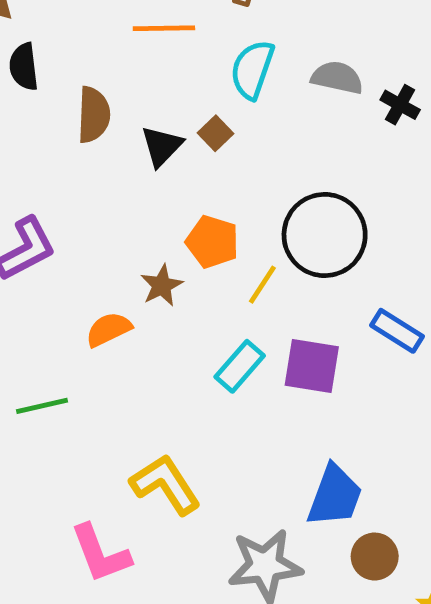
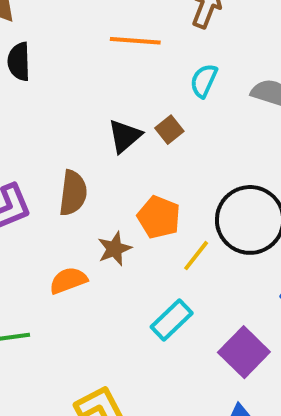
cyan semicircle: (252, 70) -> (204, 81), size x0.7
brown semicircle: (94, 115) -> (73, 193), moved
purple square: (312, 366) -> (244, 352), moved, turned 30

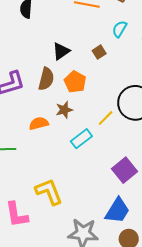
black triangle: (125, 136) -> (61, 51), moved
orange pentagon: (159, 217) -> (75, 82), moved
cyan rectangle: (172, 320) -> (81, 139), moved

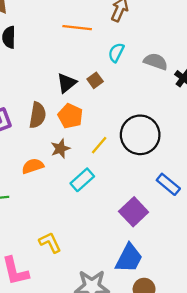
black triangle: (61, 51) -> (67, 83), moved
yellow line: (106, 118) -> (99, 145), moved
yellow L-shape: (49, 192) -> (50, 242), size x0.7

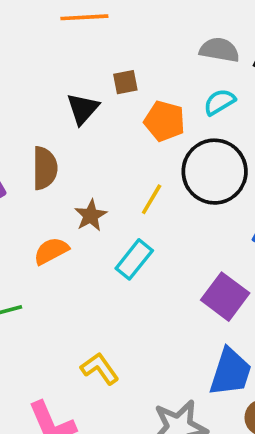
cyan semicircle: (116, 53) -> (219, 102), moved, turned 42
brown square: (95, 80) -> (125, 82), moved, turned 35
orange pentagon: (70, 116) -> (165, 121), moved

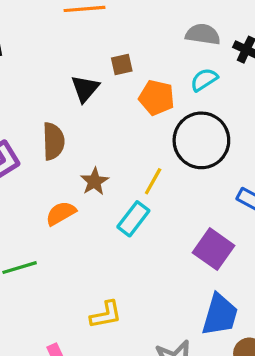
yellow line: (152, 199) -> (153, 181), moved
yellow L-shape: (100, 369) -> (106, 315), turned 116

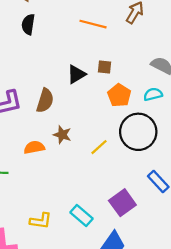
brown star: (94, 181) -> (62, 135), turned 30
cyan rectangle: (133, 219) -> (81, 216), moved, turned 75

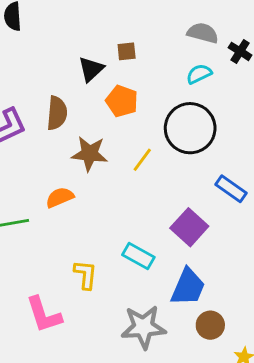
orange pentagon: (119, 95) -> (122, 101), moved
brown star: (62, 135) -> (90, 154), size x1.4
orange semicircle: (34, 147) -> (60, 197), moved
yellow L-shape: (41, 221) -> (85, 275), turned -80

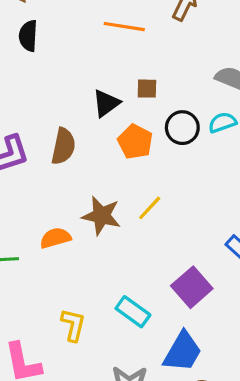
black circle: (190, 128) -> (182, 128), moved, size x0.6
brown star: (90, 154) -> (101, 216), moved

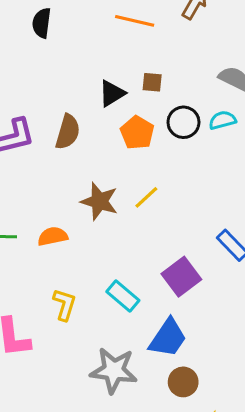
orange semicircle: (55, 238) -> (53, 236), moved

